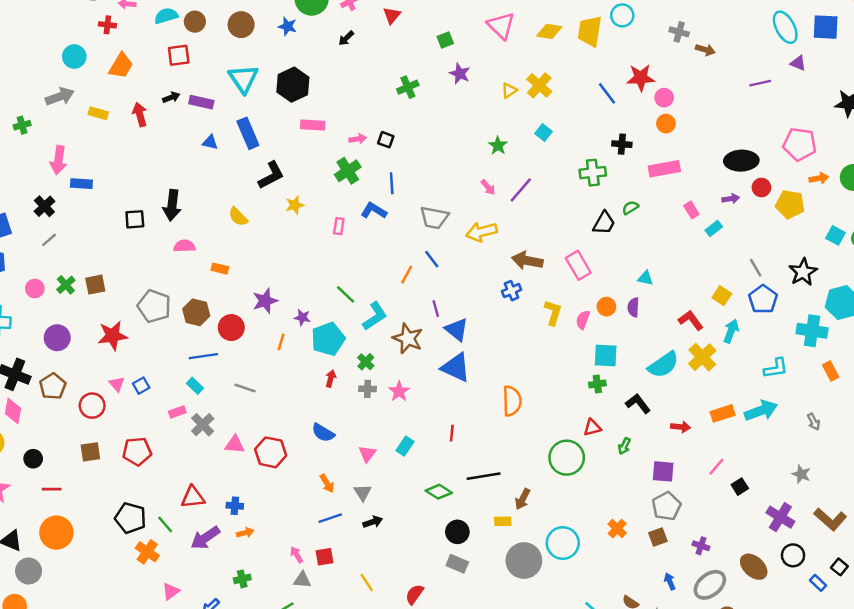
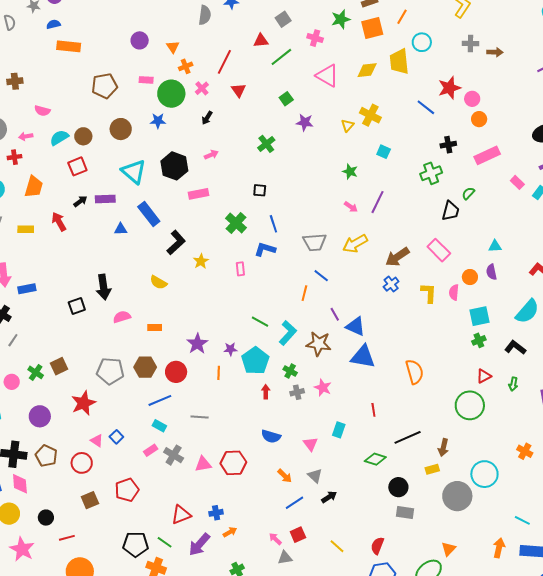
pink arrow: (358, 139) -> (211, 155), moved
brown arrow: (527, 261) -> (397, 257), turned -30

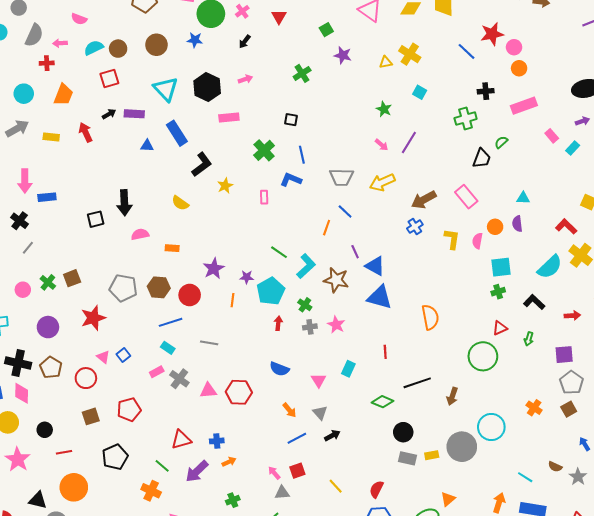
yellow triangle: (348, 125) -> (386, 62), turned 32
yellow rectangle: (432, 469) -> (432, 455), moved
black pentagon: (136, 544) -> (115, 457), moved, turned -30

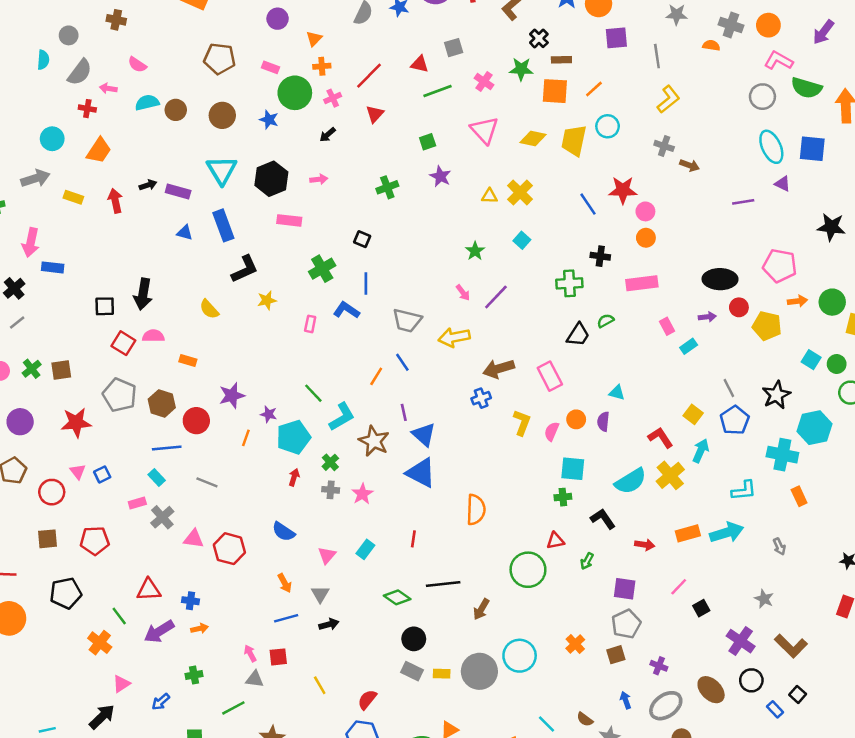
red square: (109, 78) -> (123, 343), moved, turned 36

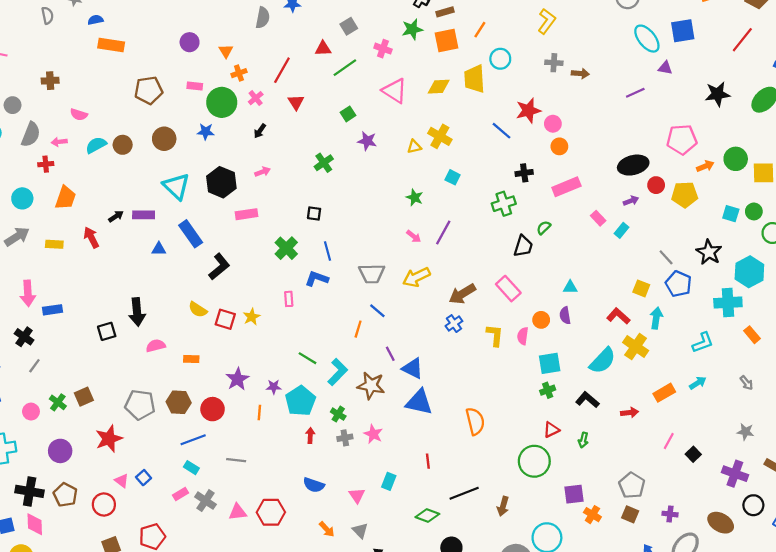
yellow star: (267, 300) -> (252, 317), moved
red square: (123, 343) -> (225, 319), moved
cyan arrow: (727, 533) -> (698, 383), size x0.6
purple square: (625, 589) -> (574, 494), moved
brown square: (616, 655) -> (630, 514), turned -35

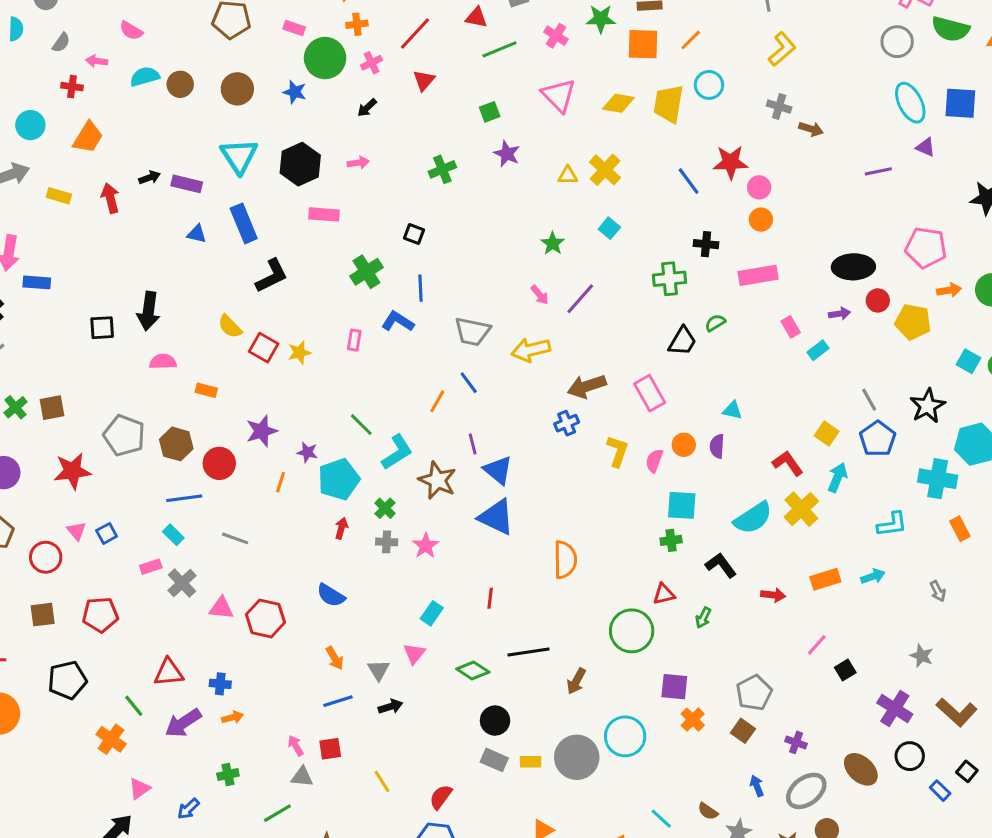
gray semicircle: (31, 134) -> (61, 43), size x0.6
pink triangle: (357, 495) -> (414, 654), moved

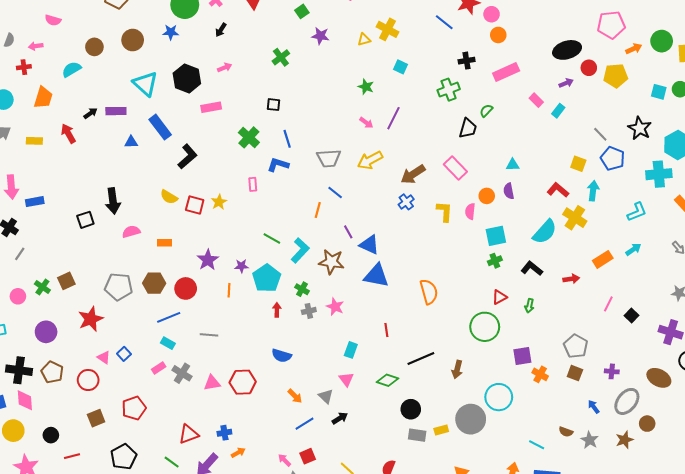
cyan semicircle: (145, 77) -> (72, 69), moved

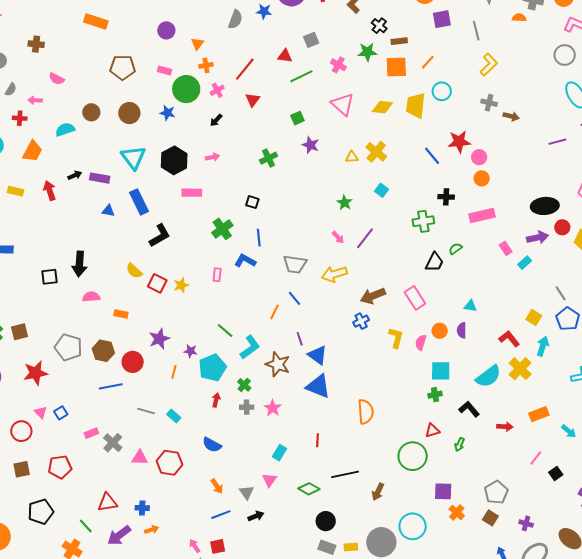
purple arrow: (566, 83) -> (538, 238), size x1.5
cyan arrow: (633, 249) -> (569, 431), moved, turned 63
cyan rectangle: (168, 343) -> (174, 416), moved

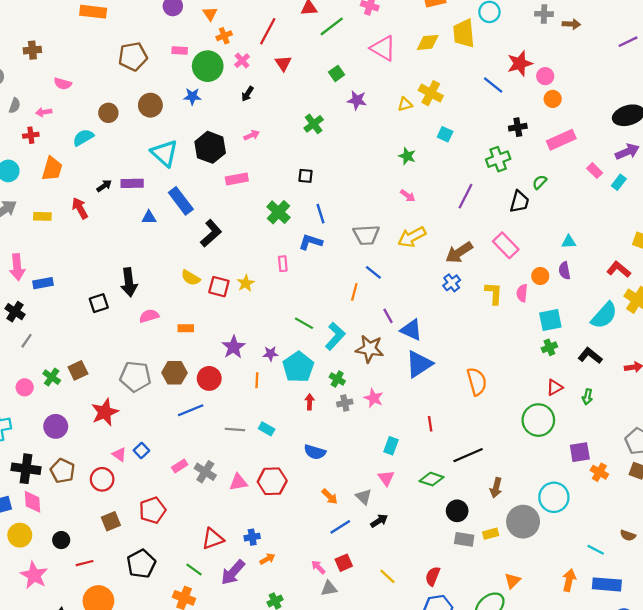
purple line: (365, 238) -> (465, 196), moved
blue triangle: (318, 386) -> (419, 364), turned -44
brown arrow: (378, 492) -> (496, 488), moved

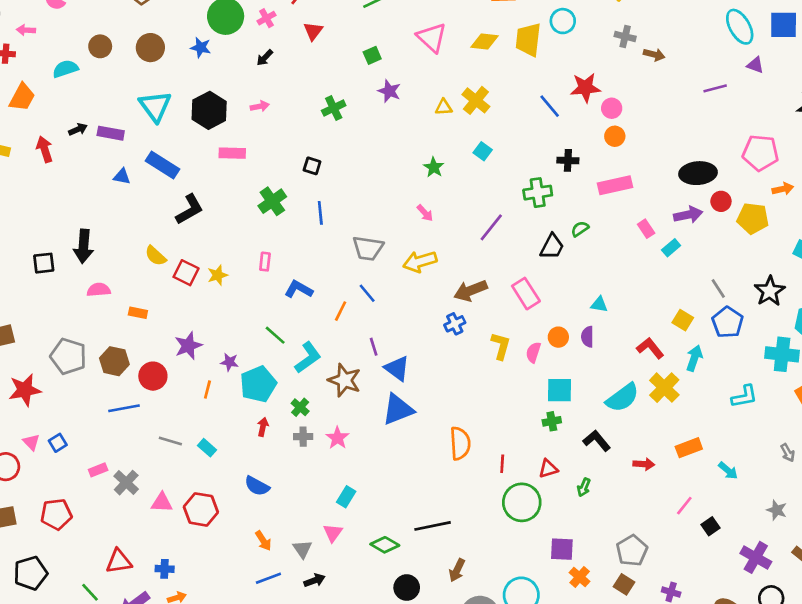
blue rectangle: (181, 201) -> (163, 165), turned -32
blue L-shape: (311, 242) -> (299, 289), moved
red line: (430, 424) -> (502, 464), moved

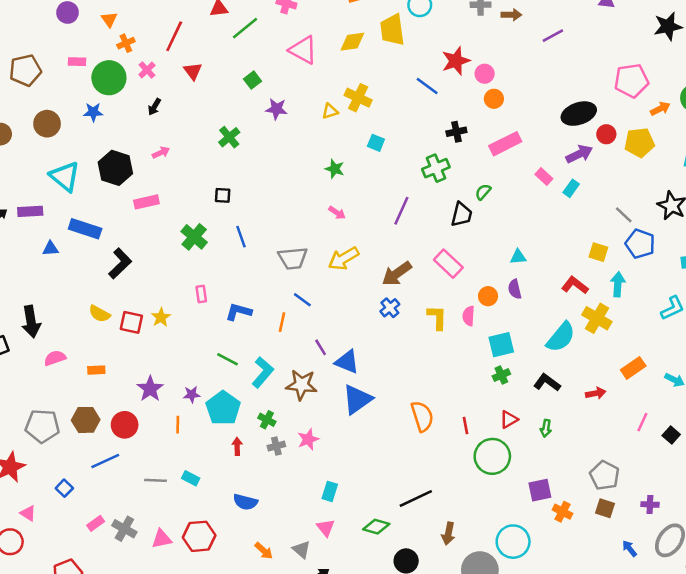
purple line: (715, 88) -> (553, 36), moved
pink star: (337, 438) -> (308, 439), turned 30
blue square: (58, 443) -> (64, 488), moved

